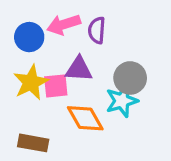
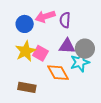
purple triangle: (79, 69) -> (67, 46), moved
pink square: (56, 86) -> (40, 53), turned 35

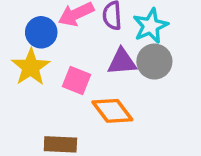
yellow star: (26, 51) -> (31, 67), moved
cyan star: (80, 62) -> (150, 26), moved

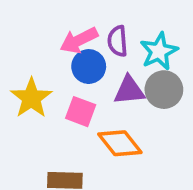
blue circle: (41, 32) -> (89, 67), moved

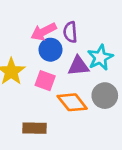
cyan star: (159, 51) -> (100, 57), moved
gray circle: (164, 90) -> (105, 96), moved

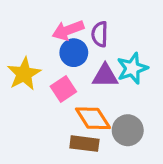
pink square: (45, 81) -> (63, 89), turned 30
gray circle: (105, 96) -> (128, 130), moved
brown rectangle: (34, 128) -> (84, 144), moved

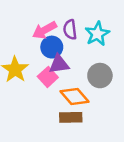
cyan star: (132, 68) -> (97, 34), moved
purple triangle: (105, 76) -> (59, 64), moved
gray circle: (128, 130) -> (100, 76), moved

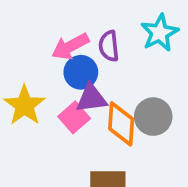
cyan star: (97, 34) -> (160, 33), moved
orange diamond: (75, 97) -> (121, 124), moved, turned 44

